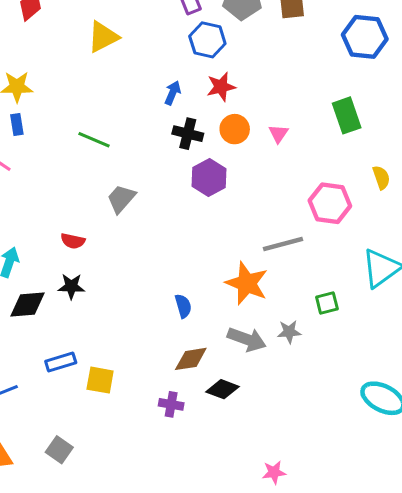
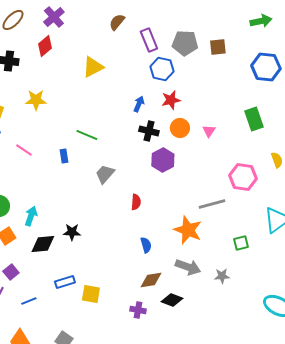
blue rectangle: (17, 125) -> (64, 156), moved
red semicircle: (73, 241) -> (136, 202), moved, turned -98
gray star: (289, 332) -> (222, 276), moved

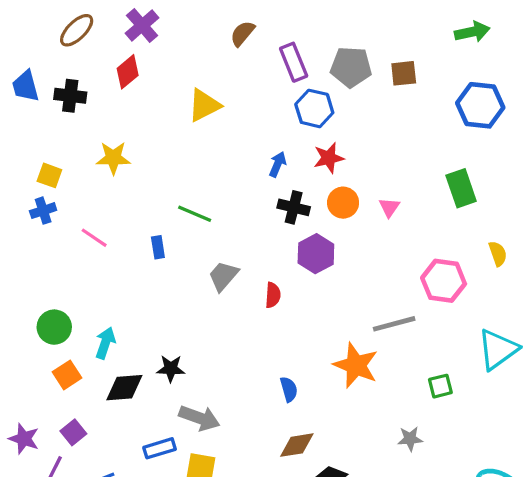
red semicircle: (136, 202) -> (273, 295), moved
gray arrow: (188, 267) -> (199, 418), moved

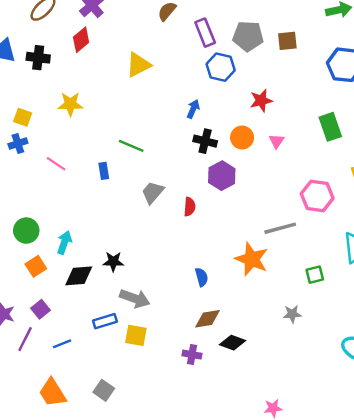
red star: (329, 158) -> (261, 101), moved

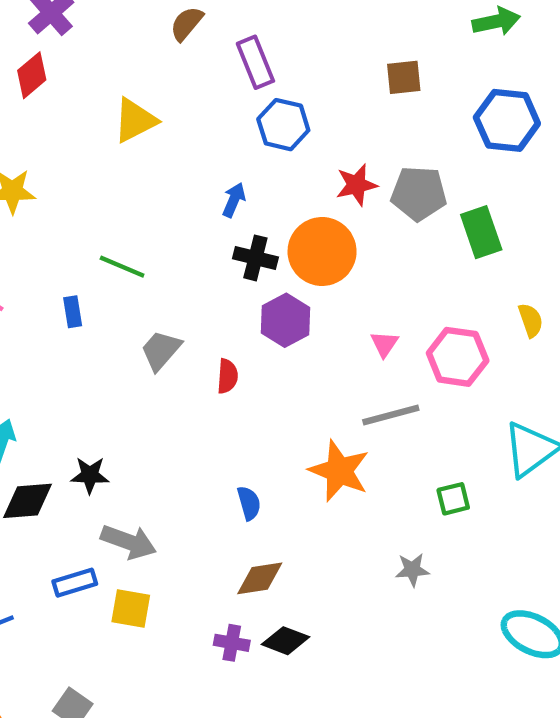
gray pentagon: (248, 36) -> (419, 193), moved
orange circle: (242, 138) -> (322, 251), size x1.6
pink triangle: (277, 141) -> (384, 344), moved
black diamond: (233, 343) -> (286, 641), moved

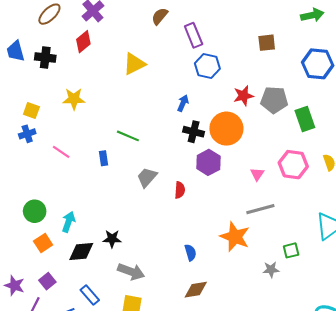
pink hexagon: (458, 357) -> (293, 165), moved
gray star: (412, 570) -> (271, 270), moved
blue rectangle: (75, 583) -> (90, 295), moved, turned 66

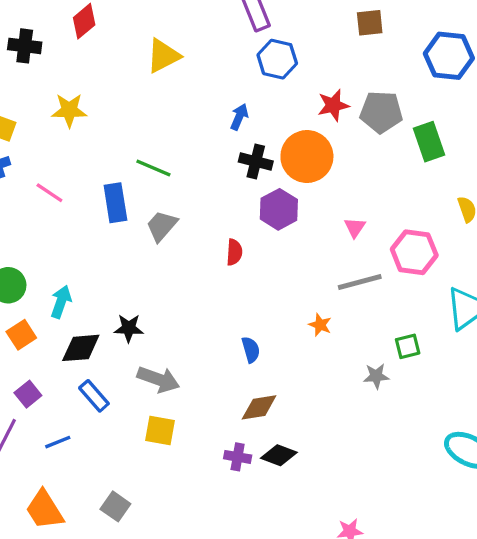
blue rectangle: (104, 158) -> (115, 203), size x1.6
pink hexagon: (293, 165) -> (414, 252), moved
gray trapezoid: (147, 177) -> (162, 226), moved
orange star: (235, 237) -> (320, 325), size x0.5
blue rectangle: (90, 295) -> (94, 396), moved

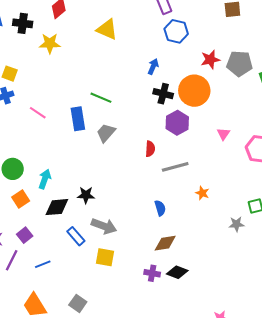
yellow triangle: (163, 56) -> (107, 29), turned 50
yellow star: (69, 110) -> (50, 43), moved
gray line: (360, 282) -> (175, 167), moved
blue rectangle: (94, 396) -> (76, 236), moved

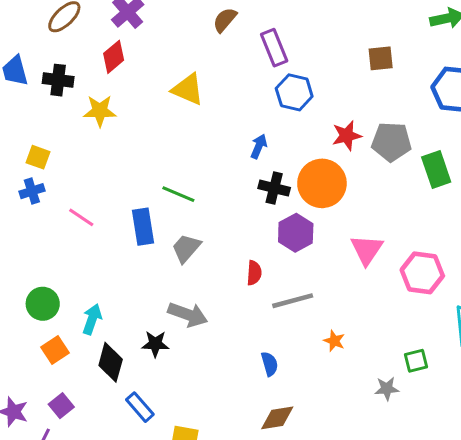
pink triangle: (223, 134) -> (367, 250), size x1.6
black diamond: (57, 207) -> (111, 362), turned -70
gray arrow: (104, 226) -> (188, 315), moved

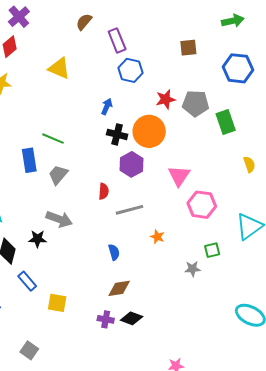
pink hexagon: (422, 273) -> (202, 205), moved

